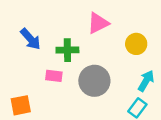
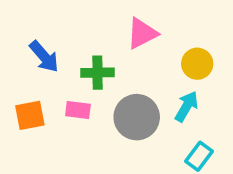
cyan arrow: (146, 81) -> (187, 106), moved
orange square: (21, 105) -> (30, 115), moved

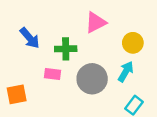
orange square: (30, 115) -> (17, 94), moved

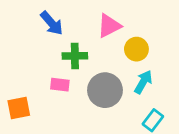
blue arrow: (30, 38) -> (52, 23), moved
yellow circle: (133, 43) -> (136, 49), moved

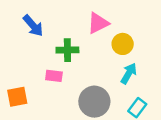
blue arrow: (52, 23) -> (33, 26), moved
gray circle: (105, 90) -> (94, 102), moved

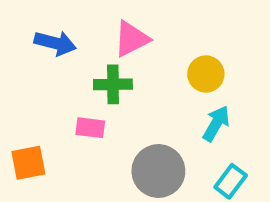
pink triangle: (98, 23) -> (132, 39), moved
blue arrow: (33, 26) -> (55, 43), turned -35

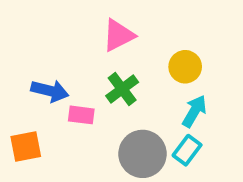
blue arrow: (55, 43) -> (50, 91), moved
green cross: (113, 84) -> (122, 89), moved, turned -36
cyan rectangle: (231, 181) -> (187, 150), moved

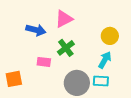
yellow circle: (185, 67) -> (110, 36), moved
blue arrow: (50, 91) -> (36, 30), moved
cyan rectangle: (187, 150) -> (101, 81), turned 56

